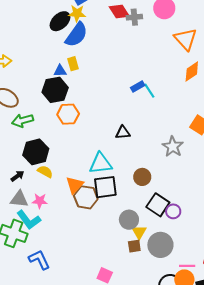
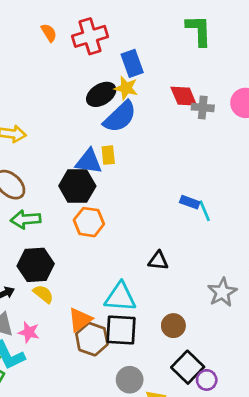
blue triangle: (60, 71) -> (89, 162), size x1.5
blue rectangle: (138, 87) -> (190, 202), turned 40
gray circle: (129, 220) -> (130, 380), moved

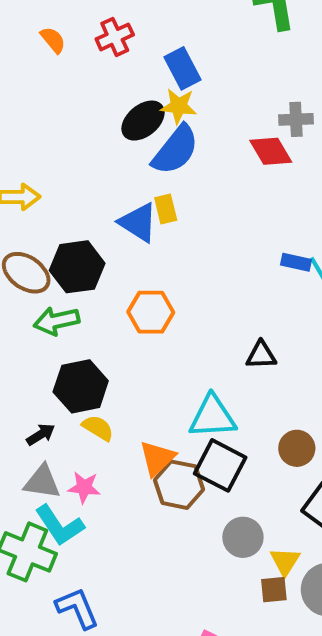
red cross: (90, 36) -> (115, 37), size x0.7
red diamond: (184, 96) -> (271, 151), moved
blue triangle: (89, 162) -> (138, 222), turned 32
black hexagon: (77, 186) -> (77, 267), moved
black square: (121, 330) -> (220, 465), turned 32

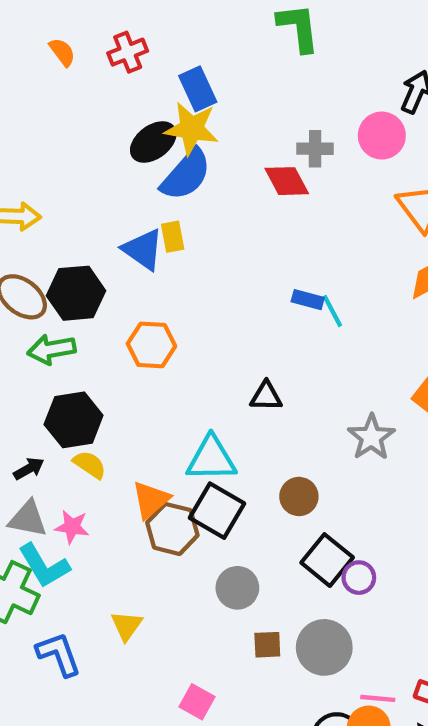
yellow star: (179, 106) -> (192, 129), size x1.4
yellow triangle: (285, 561) -> (127, 626), moved

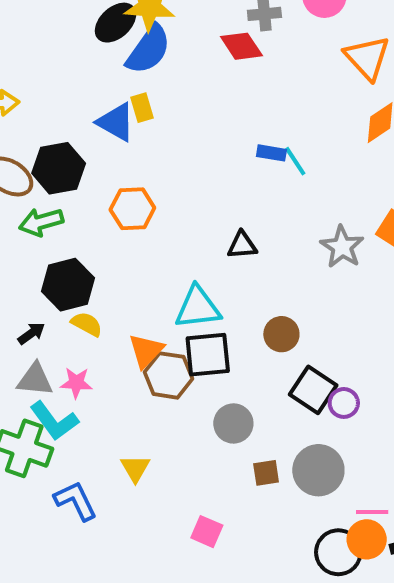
gray star: (371, 437) -> (342, 247), moved
black square: (217, 511) -> (208, 355), turned -30

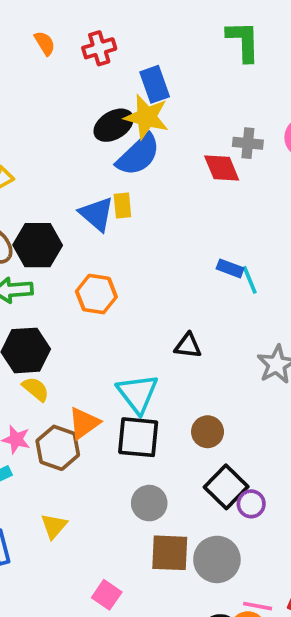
cyan triangle: (198, 308) -> (138, 393), turned 48
brown hexagon: (168, 375) -> (58, 448), moved
brown square: (266, 473) -> (170, 553), size x1.6

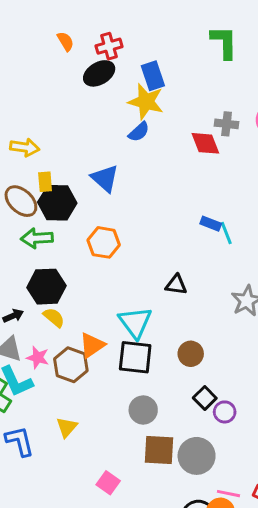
black ellipse: (114, 125) -> (99, 73), moved
blue semicircle: (138, 155) -> (139, 132), size x0.6
yellow rectangle: (122, 206) -> (45, 182), moved
black square: (226, 487) -> (205, 398), size x0.7

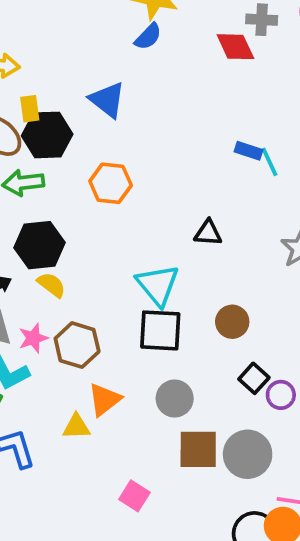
orange triangle: (92, 345) -> (104, 400), moved
pink star: (38, 358) -> (33, 338), turned -30
yellow triangle: (67, 427) -> (76, 427), turned 50

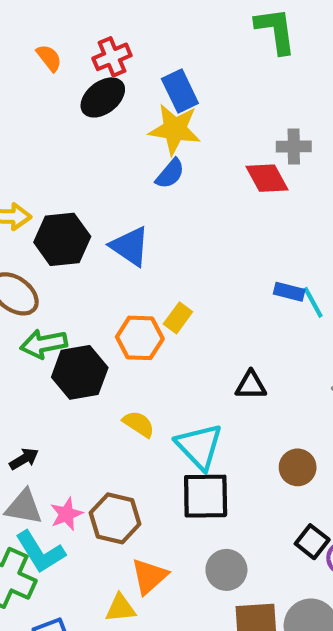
yellow rectangle: (30, 109) -> (178, 318), moved, turned 48
black hexagon: (47, 135) -> (62, 239), moved
black hexagon: (39, 245) -> (80, 372), moved
yellow semicircle: (51, 285) -> (139, 424), moved
brown circle: (232, 322) -> (298, 467), moved

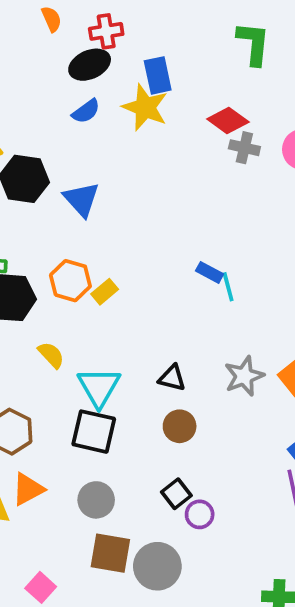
blue semicircle: (170, 174) -> (86, 111), moved
red diamond: (267, 178) -> (228, 121), moved, turned -39
yellow rectangle: (178, 318) -> (105, 292), moved
black triangle: (251, 385) -> (172, 378), moved

